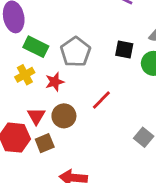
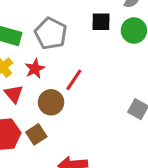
red line: (101, 100) -> (74, 80), moved
red triangle: (36, 116) -> (14, 94), moved

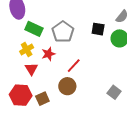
brown circle: (51, 102) -> (67, 86), moved

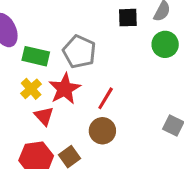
black square: (98, 29) -> (128, 18), moved
red star: (48, 54) -> (65, 89), size x1.5

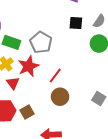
brown circle: (102, 131) -> (60, 97), moved

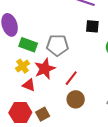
gray pentagon: (41, 42) -> (57, 45), turned -30
red triangle: (13, 83) -> (29, 85), turned -32

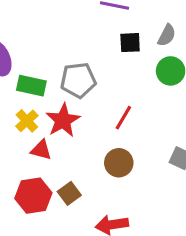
red line: (71, 78) -> (123, 118), moved

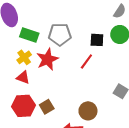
black square: (130, 43) -> (97, 40), moved
red triangle: (41, 150) -> (23, 77), moved
brown circle: (119, 163) -> (88, 111), moved

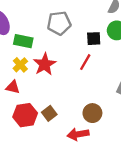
gray pentagon: (60, 34) -> (59, 23), moved
red triangle: (23, 77) -> (13, 87), moved

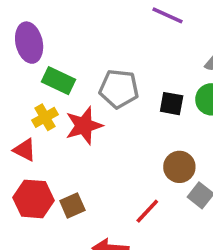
gray pentagon: (59, 23) -> (119, 89), moved
red line: (85, 62) -> (147, 211), moved
brown circle: (92, 113) -> (179, 167), moved

